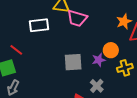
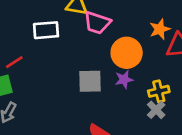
red line: (16, 50) -> (14, 62), turned -72
orange circle: (111, 50) -> (127, 53), moved, size x1.5
gray cross: (97, 86) -> (156, 110), moved

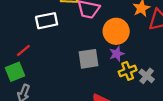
yellow cross: (159, 91) -> (128, 71), moved

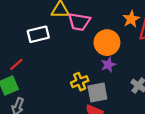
gray square: (88, 59) -> (97, 93), moved
yellow cross: (128, 71) -> (80, 82), moved

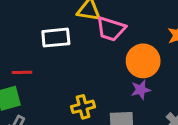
red line: (16, 64) -> (22, 72), turned 32
yellow cross: (80, 82) -> (83, 107), moved

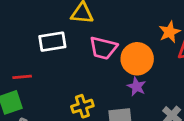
pink trapezoid: (111, 29) -> (103, 48), moved
purple star: (141, 90) -> (137, 86), turned -30

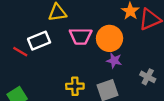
red line: (22, 77) -> (20, 52), moved, turned 49
yellow cross: (82, 106) -> (75, 86), turned 30

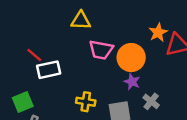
white rectangle: (39, 41) -> (49, 70), moved
gray cross: (148, 77) -> (151, 101), moved

